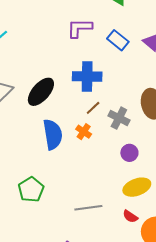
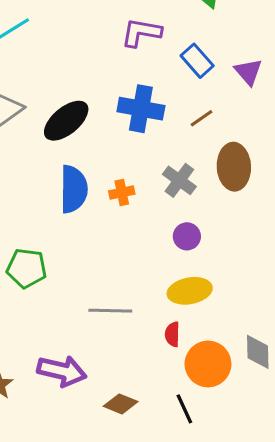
brown line: (93, 108) -> (201, 118), moved
orange cross: (84, 132) -> (122, 193), turned 35
green pentagon: (31, 189) -> (27, 268), turned 30
red semicircle: (130, 216) -> (172, 334), turned 49

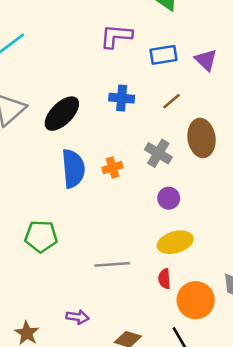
blue rectangle: (197, 61) -> (164, 55), turned -52
blue cross: (141, 109) -> (122, 98), size x0.7
purple arrow: (62, 371) -> (78, 317), size x0.6

